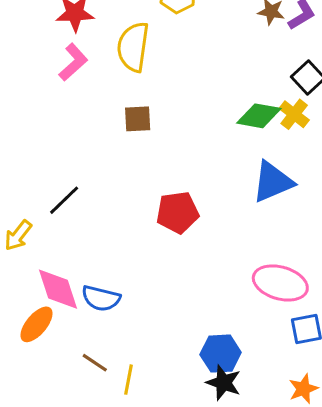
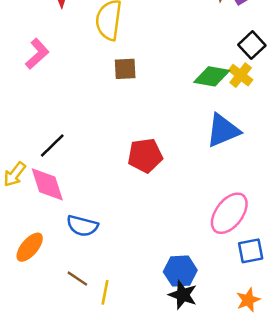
pink L-shape: (73, 62) -> (37, 54), moved
brown square: (138, 119) -> (125, 69), moved
pink ellipse: (280, 283) -> (229, 213), turned -69
pink diamond: (58, 289) -> (47, 184), moved

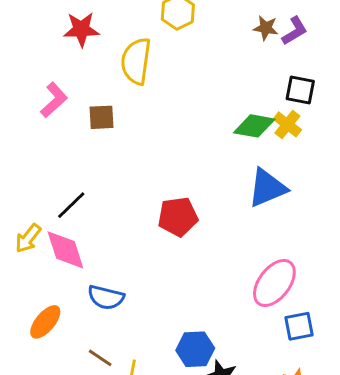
black square: (252, 45) -> (300, 90), turned -36
brown square: (125, 69) -> (101, 117), moved
blue hexagon: (180, 271) -> (195, 349), moved

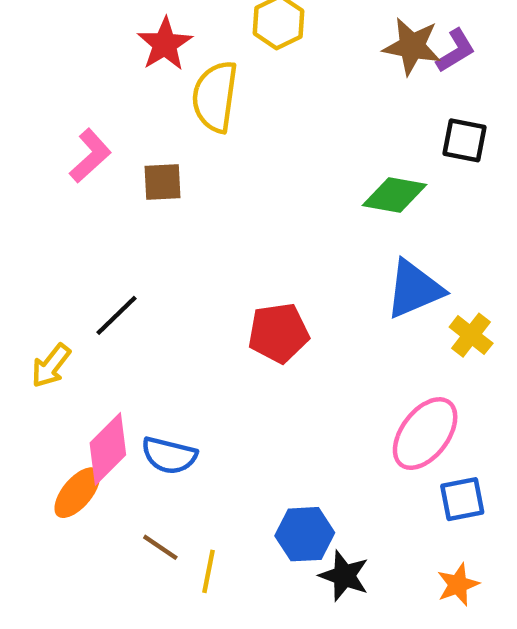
brown star: (266, 28) -> (412, 46), size x1.5
red star: (81, 29) -> (165, 44), moved, turned -30
yellow cross: (287, 124) -> (471, 335), moved
pink diamond: (65, 250) -> (108, 449), moved, turned 63

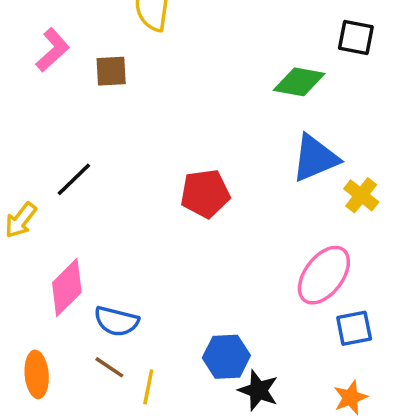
blue semicircle: (169, 455) -> (116, 321), moved
orange ellipse: (77, 493) -> (37, 374), moved, turned -45

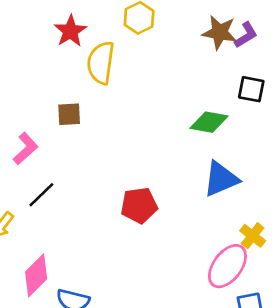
pink L-shape: (53, 50) -> (25, 149), moved
yellow cross: (361, 195) -> (253, 236), moved

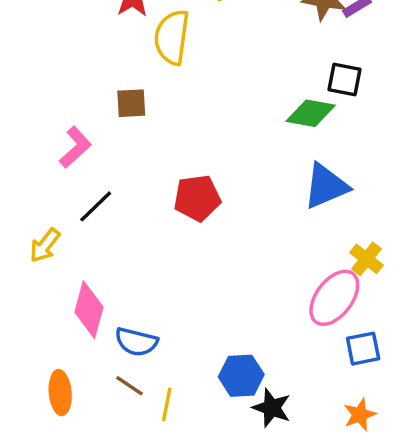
black square: (251, 89) -> (344, 79), moved
red pentagon: (139, 205) -> (197, 198), moved
pink diamond: (36, 275) -> (89, 310), turned -30

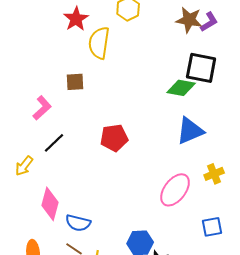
black square: (344, 79) -> (201, 68), size x1.5
yellow cross: (366, 259) -> (214, 174), turned 30
pink ellipse: (334, 298) -> (175, 190), moved

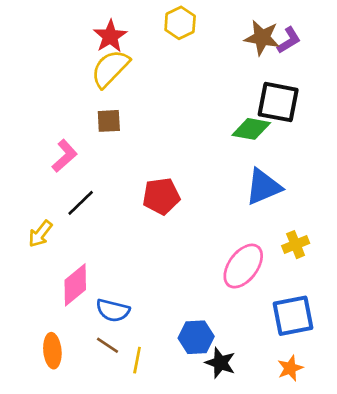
yellow semicircle: (99, 43) -> (110, 69), moved, turned 36
pink diamond: (50, 204) -> (75, 285), turned 36
blue square: (212, 227) -> (293, 316), size x1.5

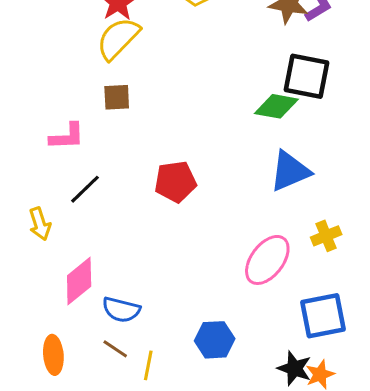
pink L-shape: (64, 156) -> (67, 136), turned 40
yellow arrow: (40, 234) -> (40, 224), turned -56
black star: (220, 363) -> (294, 368), moved

